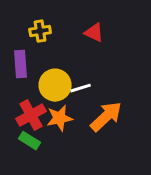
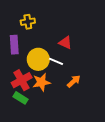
red triangle: (94, 33) -> (65, 43), moved
white line: (81, 88) -> (56, 61), turned 40
orange arrow: (106, 117) -> (74, 81), size x0.6

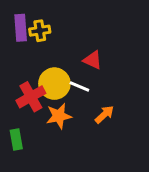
purple rectangle: (14, 45) -> (21, 28), moved
red cross: (22, 80) -> (31, 97), moved
green rectangle: (21, 98) -> (16, 139), moved, turned 48

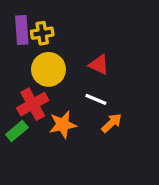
yellow circle: (54, 84) -> (48, 69), moved
white line: (79, 87) -> (96, 99), moved
green rectangle: (16, 139) -> (17, 131), moved, turned 60

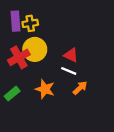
red triangle: (99, 65) -> (71, 55), moved
red cross: (33, 104) -> (19, 57), moved
orange star: (63, 125) -> (45, 89), turned 30

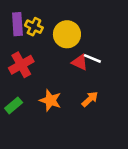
yellow cross: (30, 23) -> (34, 27), turned 35
yellow circle: (35, 49) -> (67, 34), moved
white line: (69, 71) -> (92, 58), moved

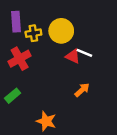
yellow cross: (34, 27) -> (33, 33), moved, turned -35
orange star: (50, 100) -> (46, 121), moved

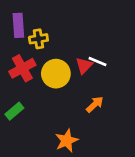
yellow circle: (61, 31) -> (56, 74), moved
red triangle: (73, 56) -> (84, 66), turned 49
orange star: (46, 121) -> (67, 141), moved, turned 30

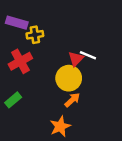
purple rectangle: (18, 25) -> (17, 23), turned -70
yellow circle: (56, 74) -> (69, 78), moved
orange arrow: (95, 104) -> (72, 100), moved

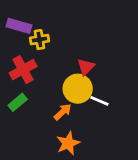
white line: (88, 55) -> (99, 101), moved
green rectangle: (13, 100) -> (18, 102), moved
orange arrow: (72, 100) -> (63, 112), moved

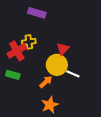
purple rectangle: (19, 26) -> (37, 13), moved
yellow cross: (39, 40) -> (29, 42), moved
green rectangle: (18, 102) -> (13, 75), turned 56

